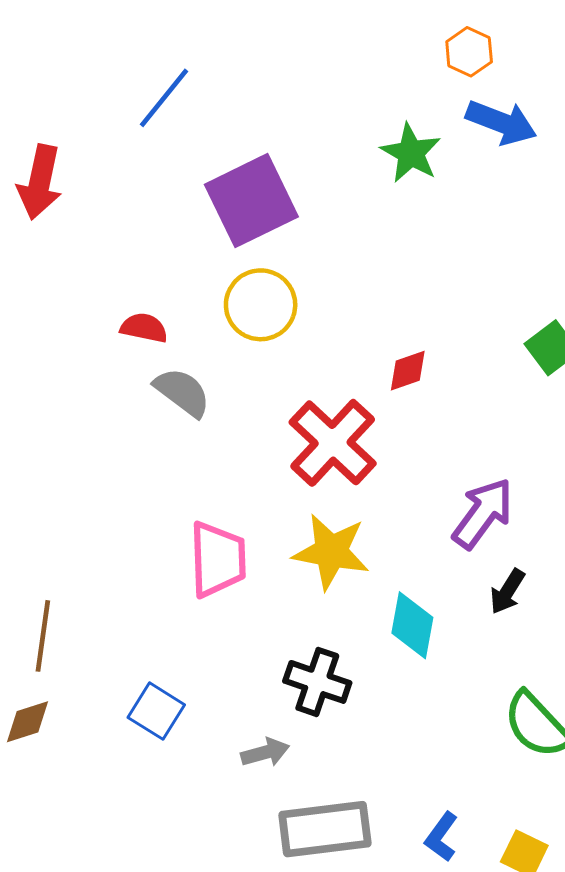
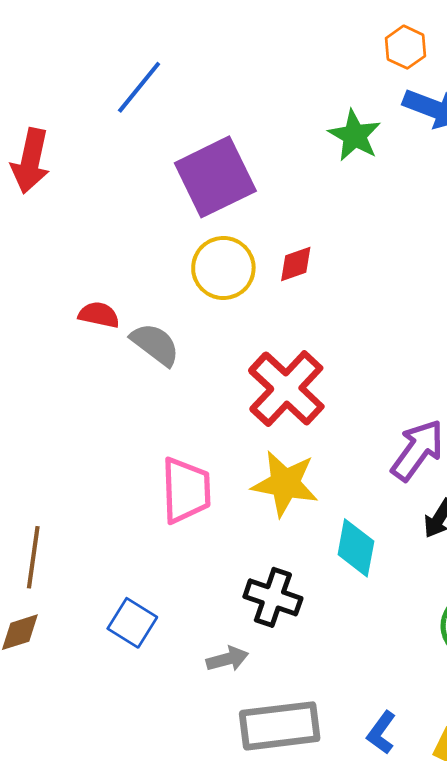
red semicircle: (144, 328) -> (99, 315), moved
red diamond: (408, 371) -> (296, 264), moved

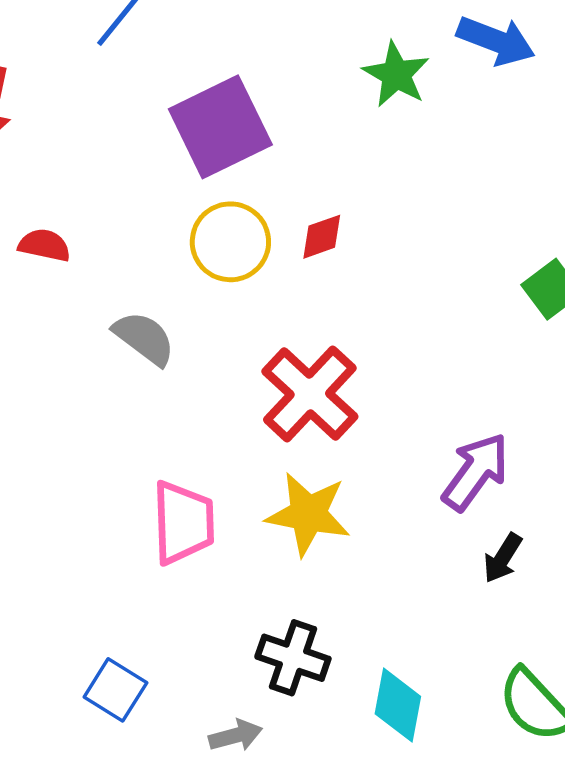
red semicircle: (99, 315) -> (44, 245), moved
cyan diamond: (356, 548) -> (398, 705), moved

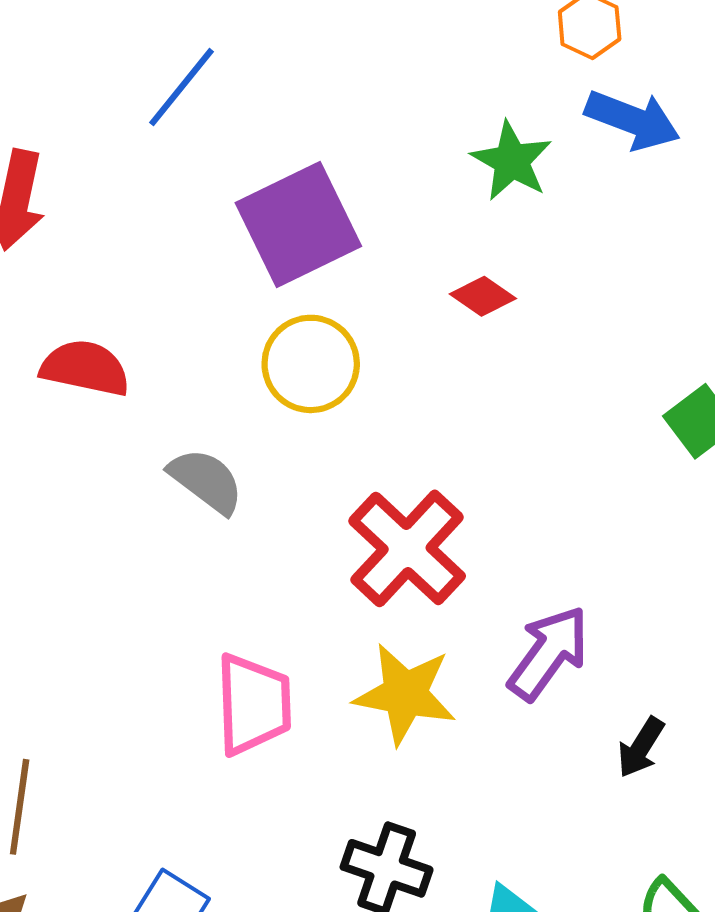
red diamond: (322, 237) -> (483, 296), moved, turned 54
red semicircle: (44, 245) -> (85, 368), size x1.4
purple arrow: (476, 472) -> (549, 653), moved

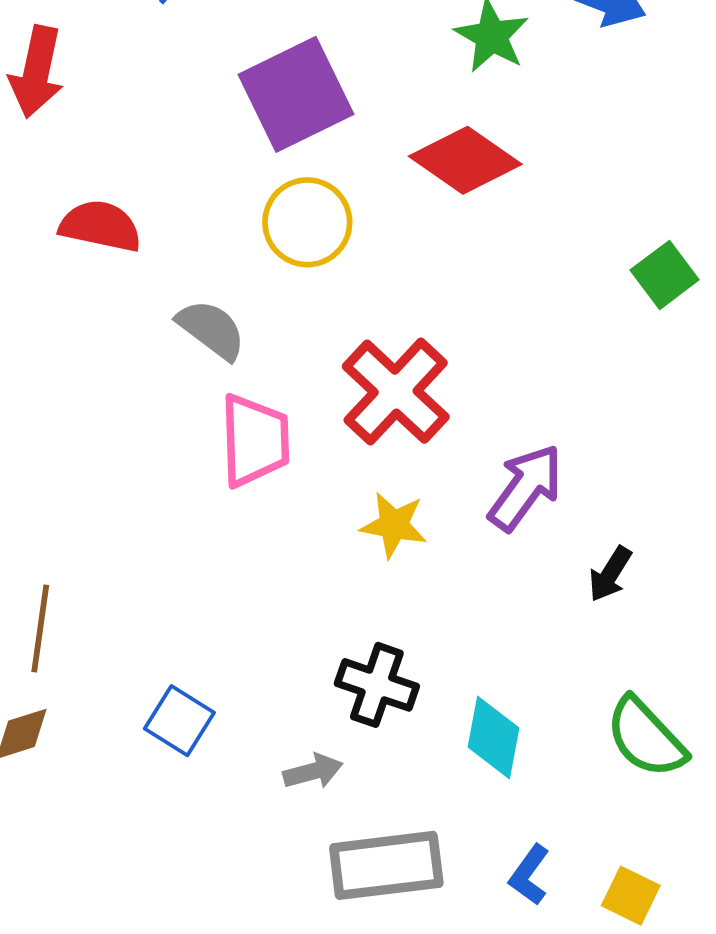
red diamond: (483, 296) -> (465, 160), size x1.8
yellow star: (405, 694) -> (394, 525), size x0.7
pink trapezoid: (253, 704) -> (255, 440), moved

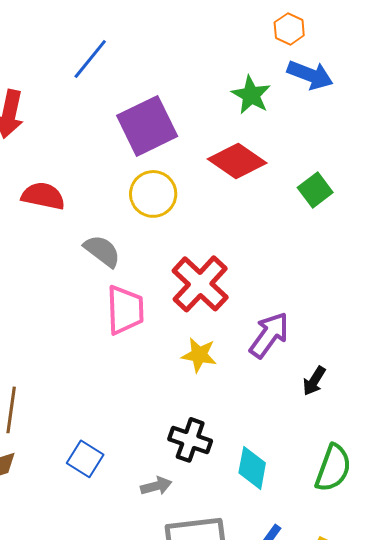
green square: (665, 275) -> (315, 190), moved
green semicircle: (646, 738) -> (333, 468), turned -117

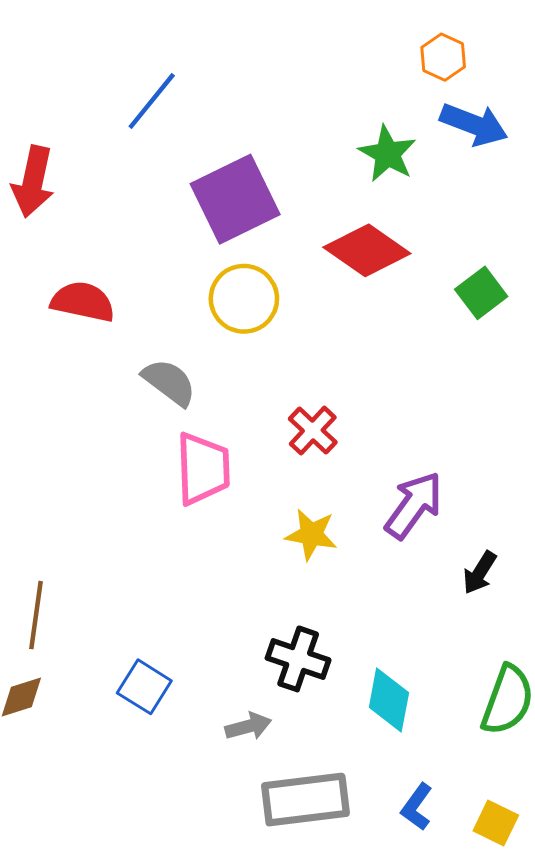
red cross: (200, 284) -> (313, 431), size x0.6

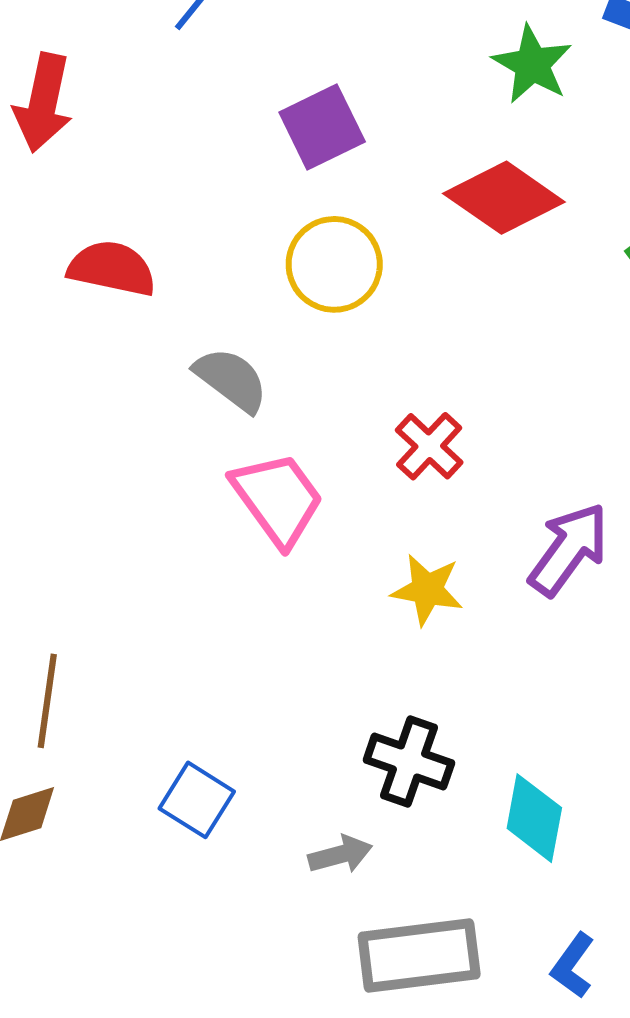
purple square: (235, 199) -> (322, 127), size x0.7
pink trapezoid: (203, 469) -> (278, 499), turned -34

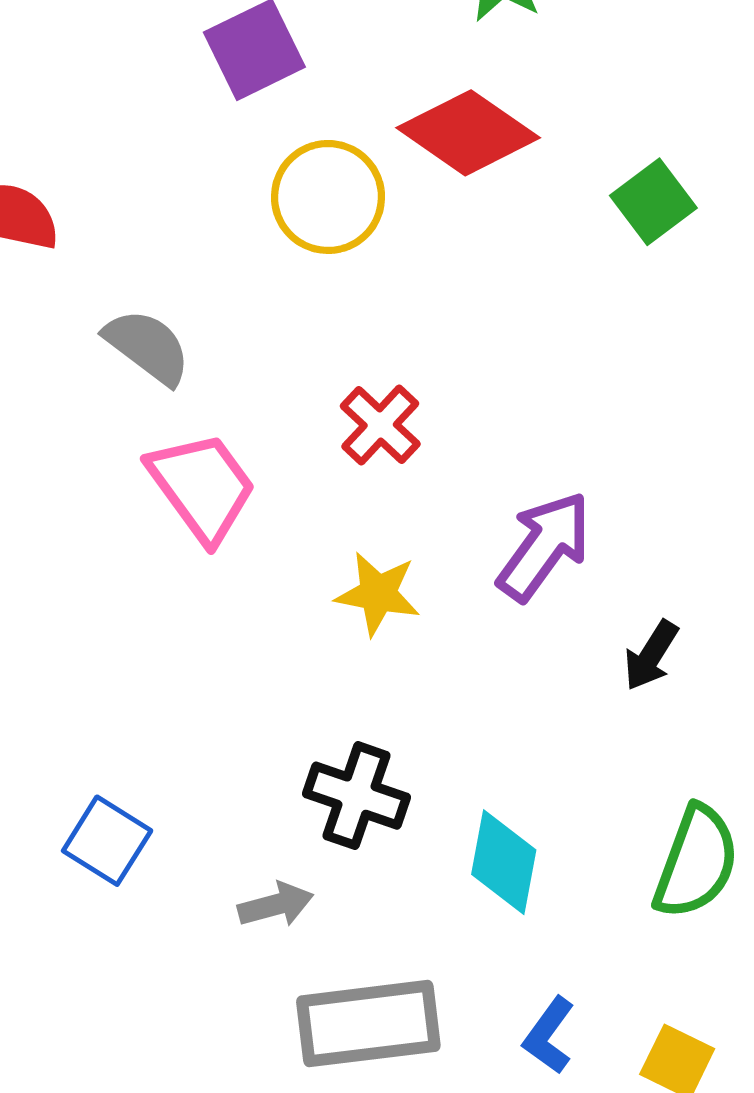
yellow circle: (334, 264) -> (328, 197), moved

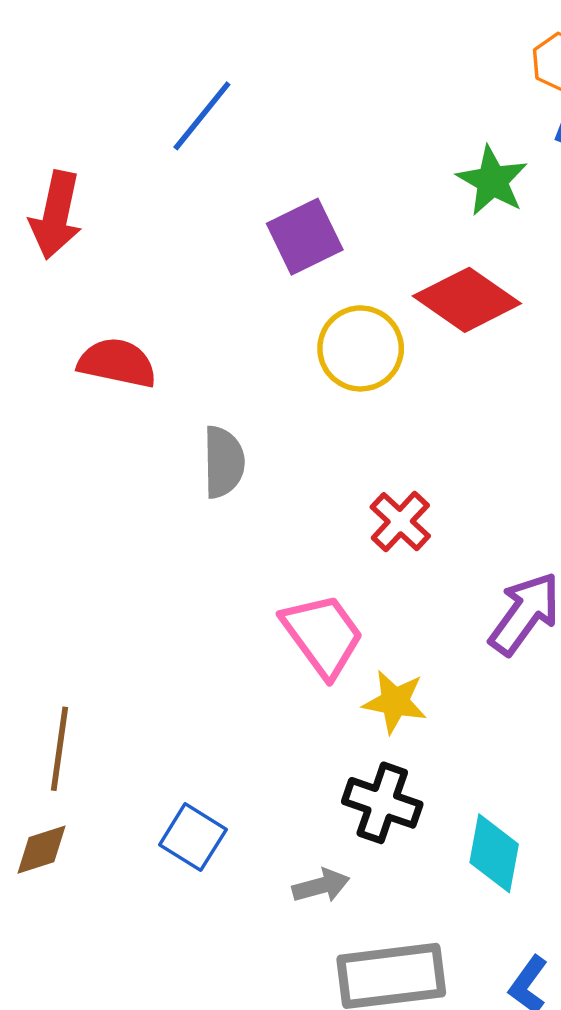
gray semicircle: (147, 347) -> (224, 462), turned 52
pink trapezoid: (202, 487) -> (323, 635), moved
yellow star: (378, 594) -> (395, 702), moved

